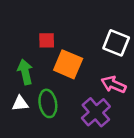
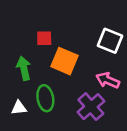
white triangle: (20, 103) -> (19, 108), moved

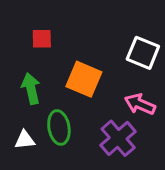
red square: (44, 38) -> (42, 39), moved

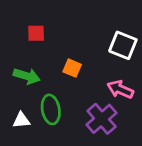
orange square: (84, 79) -> (72, 68), size x0.6
green arrow: (31, 89) -> (27, 76), turned 120

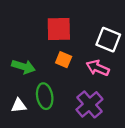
red square: (36, 33) -> (59, 29), moved, size x1.6
pink arrow: (120, 89) -> (98, 68), moved

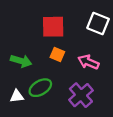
white square: (108, 40) -> (98, 24), moved
green ellipse: (45, 96) -> (40, 88), turned 70

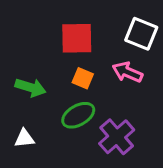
pink arrow: (88, 62) -> (127, 72), moved
green ellipse: (40, 88) -> (78, 115), moved

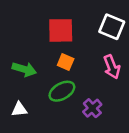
pink arrow: (127, 72) -> (112, 67), moved, turned -135
purple cross: (117, 137) -> (92, 108), size x0.7

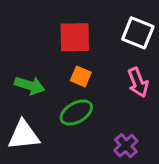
purple cross: (92, 108) -> (126, 146), moved
white triangle: (19, 109) -> (24, 135), size x1.6

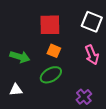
white triangle: (24, 135) -> (16, 90), size x0.6

